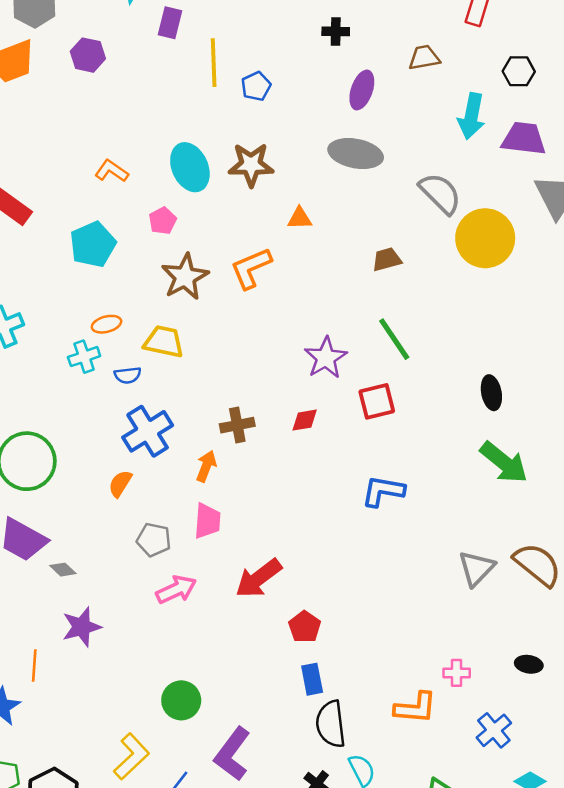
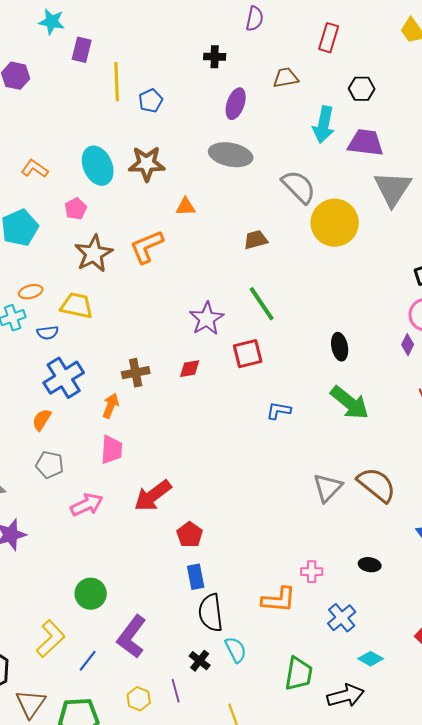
blue L-shape: (383, 491) -> (279, 411), moved, size x0.7
gray pentagon: (154, 540) -> (50, 465), moved

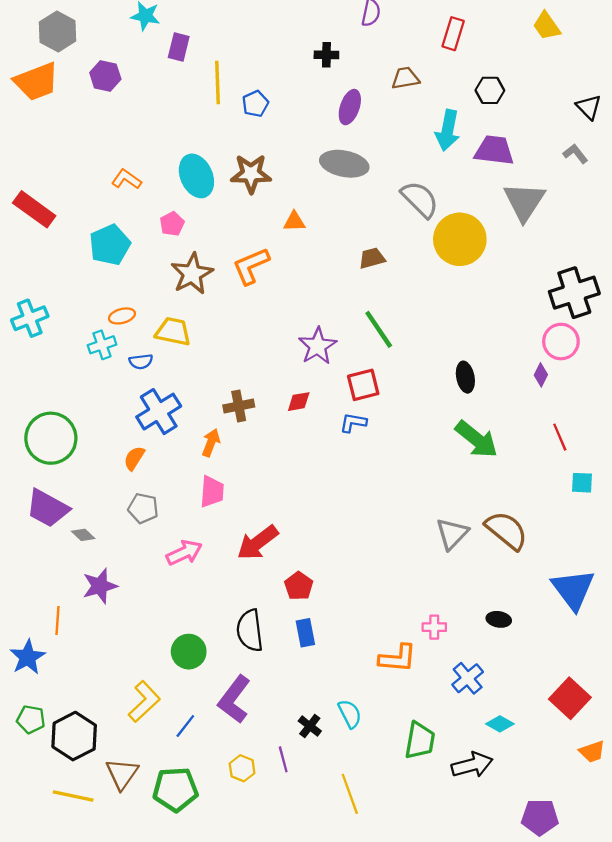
blue L-shape: (279, 411) -> (353, 423), moved
black semicircle: (211, 613) -> (250, 630), moved

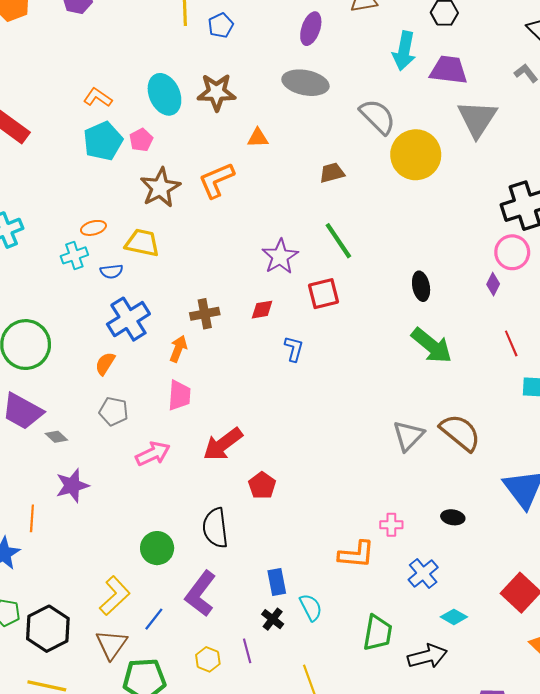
cyan pentagon: (110, 245) -> (103, 141), moved
blue L-shape: (353, 423) -> (294, 349), moved, turned 95
blue rectangle: (305, 633) -> (277, 582), moved
brown triangle: (122, 774) -> (111, 645), moved

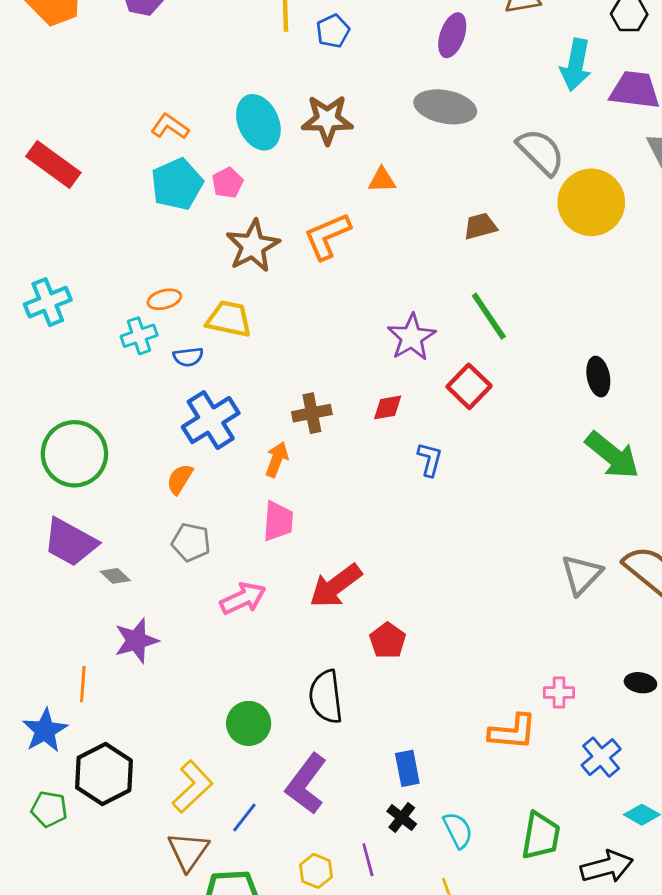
red square: (324, 294) -> (469, 386), turned -32
cyan semicircle: (311, 607) -> (458, 830), moved
black hexagon: (48, 629) -> (104, 774), moved

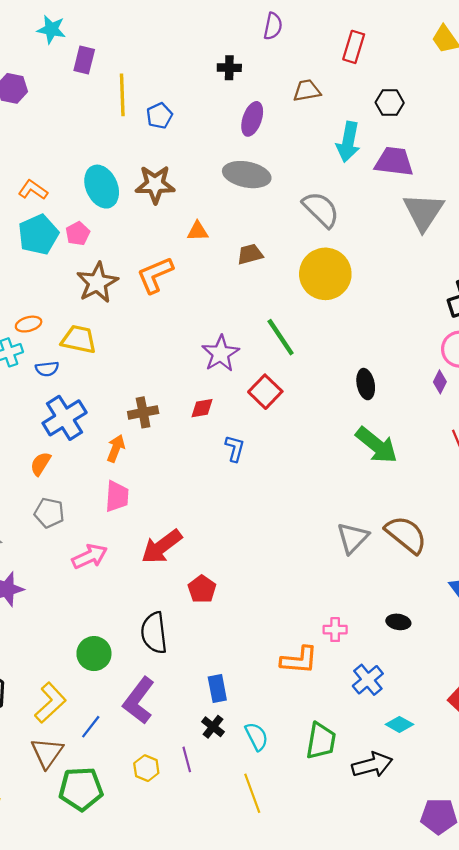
yellow circle: (591, 202) -> (325, 274), moved
brown trapezoid: (480, 226) -> (250, 254), moved

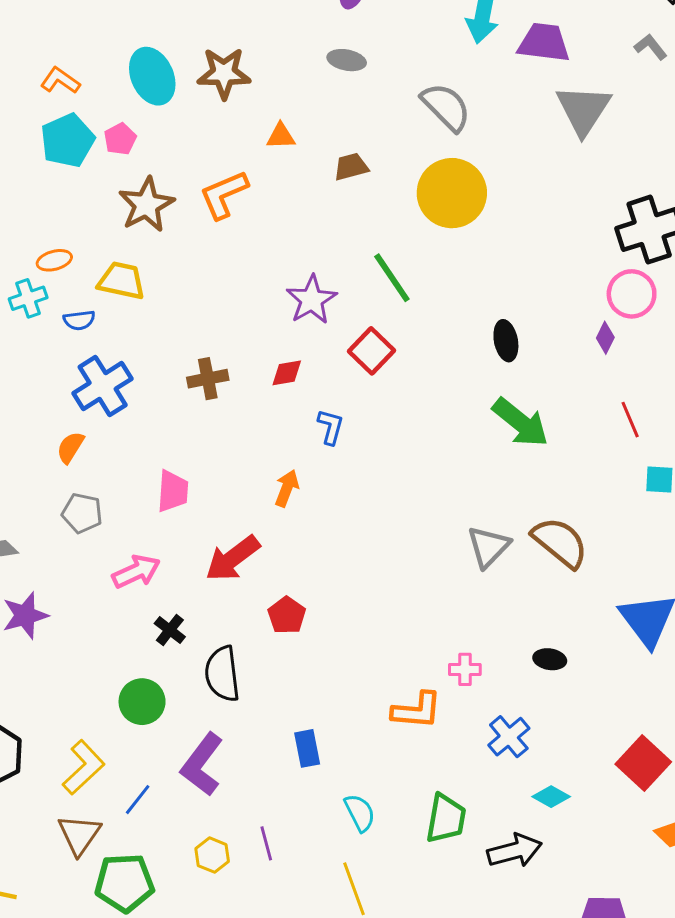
gray ellipse: (247, 175) -> (347, 60), size x0.6
orange arrow: (116, 448) -> (287, 488), moved
black cross: (213, 727) -> (170, 630), moved

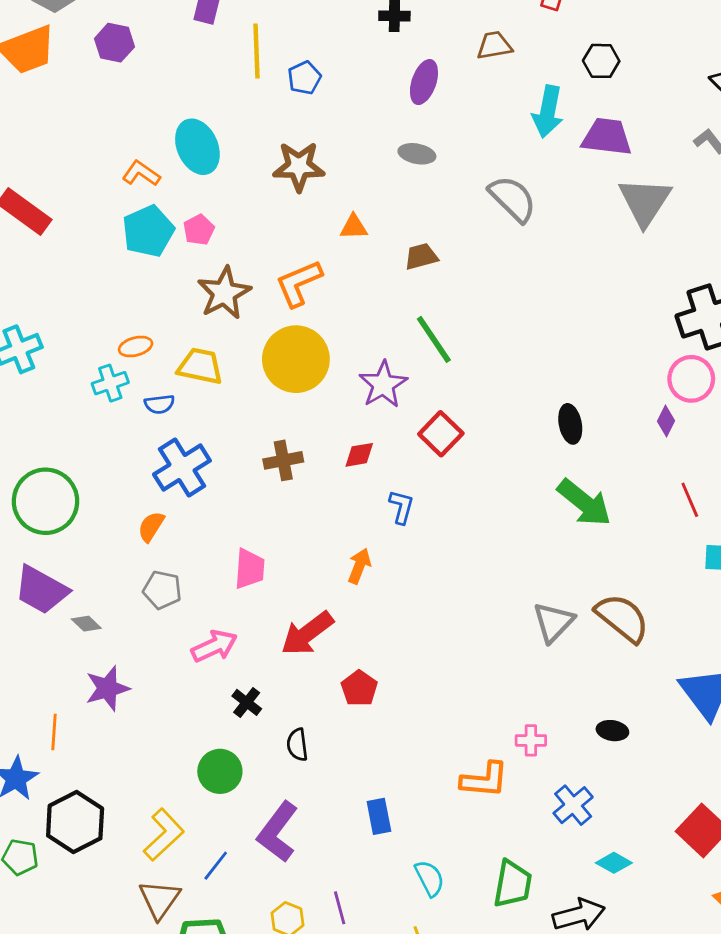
cyan ellipse: (152, 76) -> (197, 147), moved
yellow circle: (452, 193) -> (296, 359), moved
green line: (392, 278) -> (434, 339), moved
black semicircle: (222, 674) -> (297, 745), size x0.6

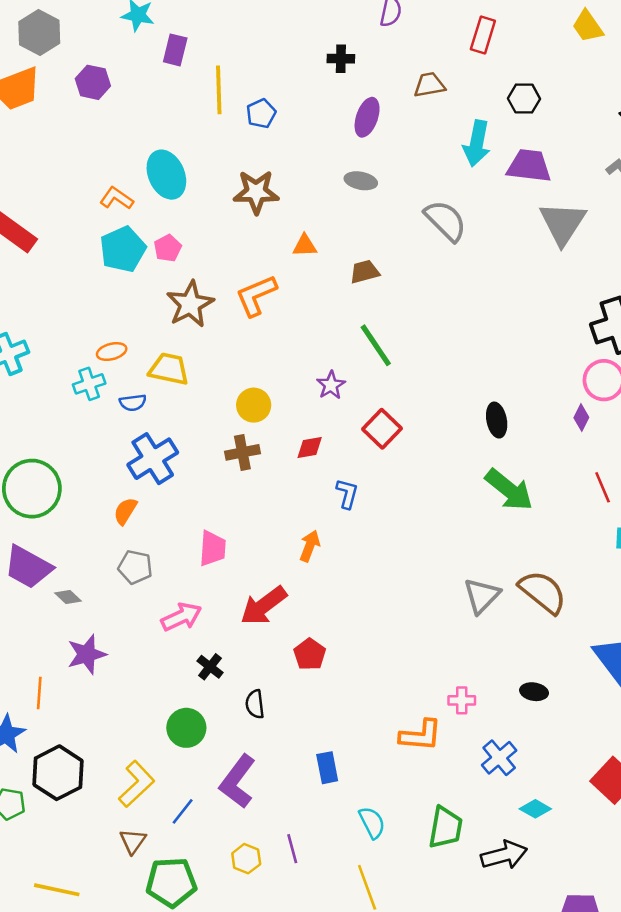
yellow circle: (296, 359) -> (254, 405), moved, size x0.6
purple star: (383, 384) -> (331, 385), size x0.7
brown triangle: (159, 899) -> (133, 841), size x0.7

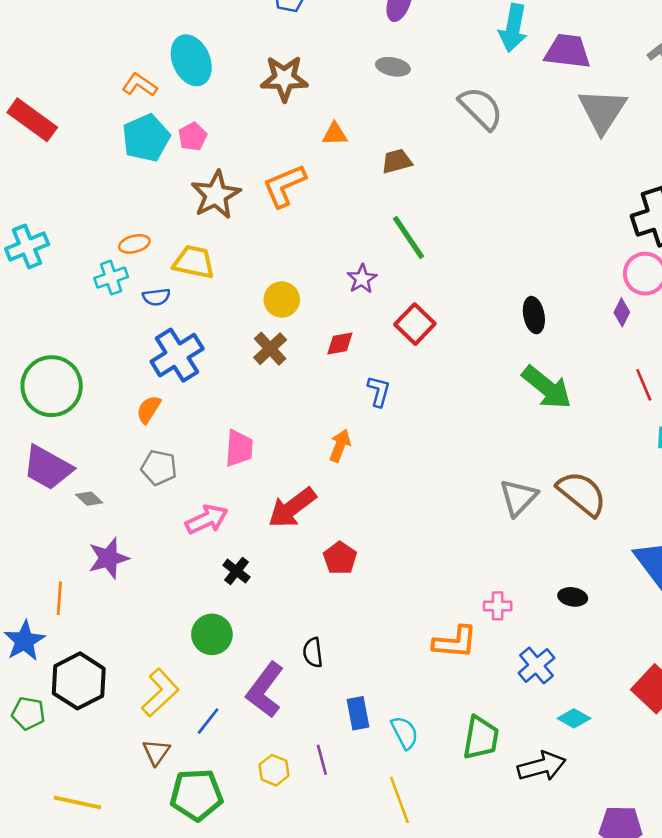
brown cross: (242, 452) -> (270, 349), turned -32
black semicircle: (255, 704) -> (313, 653), moved
blue rectangle: (327, 768) -> (358, 713), moved

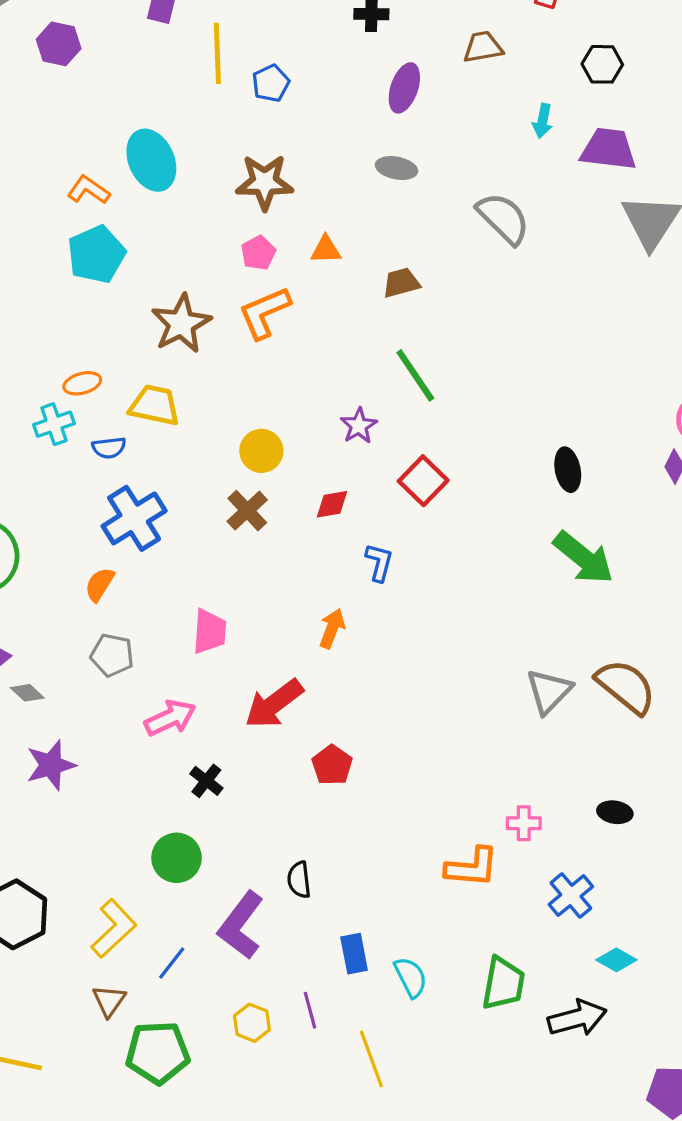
cyan arrow: (513, 28) -> (543, 121), size x0.6
pink pentagon: (193, 137) -> (258, 253), moved
yellow line: (399, 800) -> (371, 1059), moved

